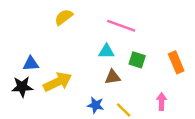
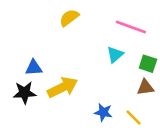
cyan triangle: (107, 51) -> (115, 55), turned -42
brown triangle: (113, 77) -> (145, 87), moved

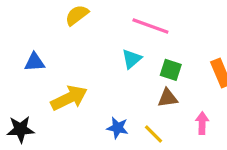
blue triangle: (34, 68) -> (35, 62), moved
black star: (25, 93) -> (21, 129), moved

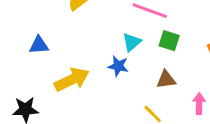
green square: (171, 70) -> (169, 41), moved
blue star: (118, 128) -> (118, 66), moved

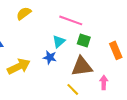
brown triangle: (166, 80) -> (82, 66), size x1.6

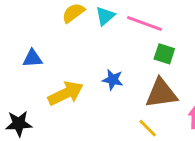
cyan triangle: (59, 41) -> (105, 16), moved

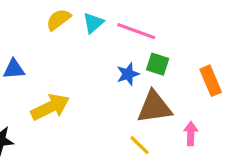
blue star: (113, 80) -> (128, 74), moved, turned -30

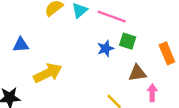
brown triangle: (154, 107) -> (137, 73), moved, size x0.7

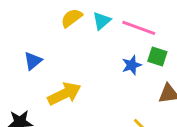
blue triangle: (21, 45) -> (33, 61), turned -35

